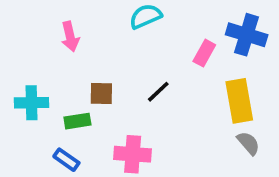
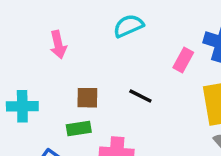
black line: (158, 92) -> (140, 96), turned 70
green rectangle: (77, 121) -> (79, 129), moved

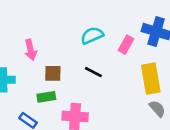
cyan semicircle: (128, 26) -> (92, 35), moved
pink arrow: (58, 45) -> (31, 50), moved

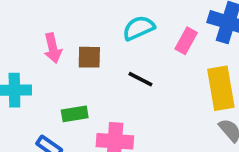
brown square: (53, 73) -> (89, 57), moved

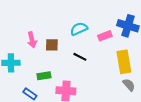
pink rectangle: (186, 41) -> (105, 36), turned 40

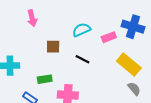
pink arrow: (32, 40) -> (32, 18), moved
yellow rectangle: (124, 62) -> (129, 64), turned -40

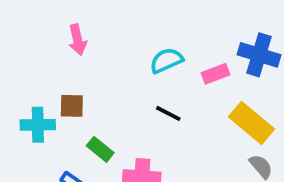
brown square: (53, 47) -> (72, 106), moved
green rectangle: (45, 79) -> (100, 149), turned 48

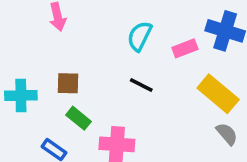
cyan semicircle: (166, 61) -> (140, 36), turned -40
brown square: (72, 106) -> (68, 83), moved

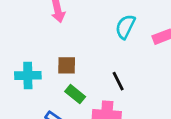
black line: (141, 85) -> (118, 81), moved, turned 36

